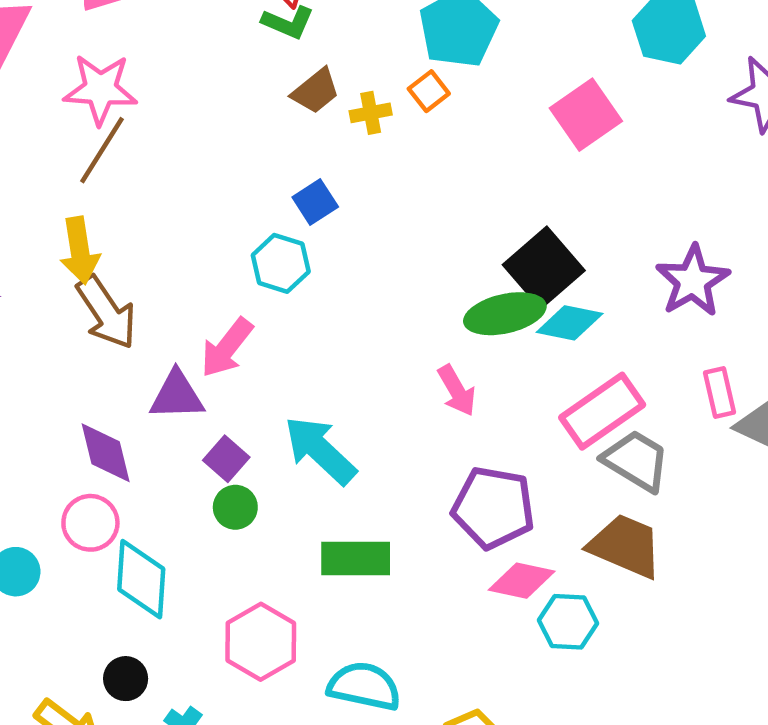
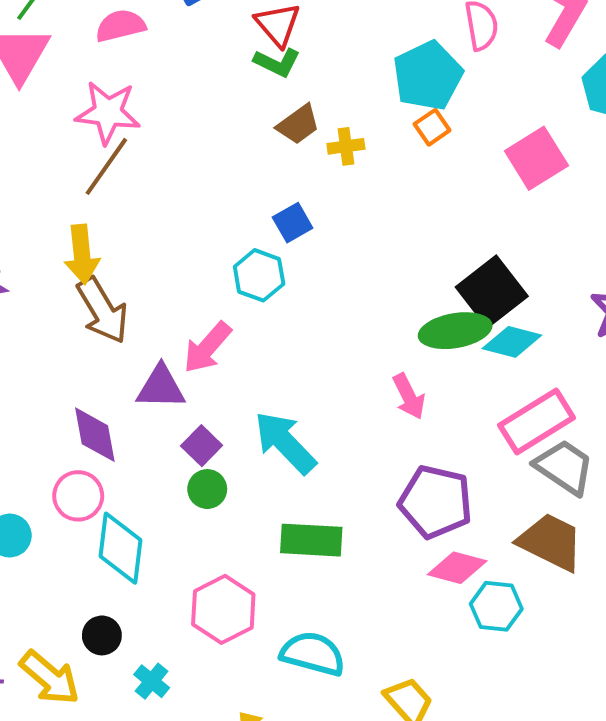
orange square: (429, 91) -> (432, 127), moved

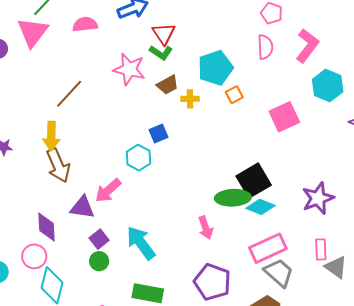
cyan pentagon: (428, 76) -> (215, 68), moved
pink star: (108, 113) -> (129, 69), moved

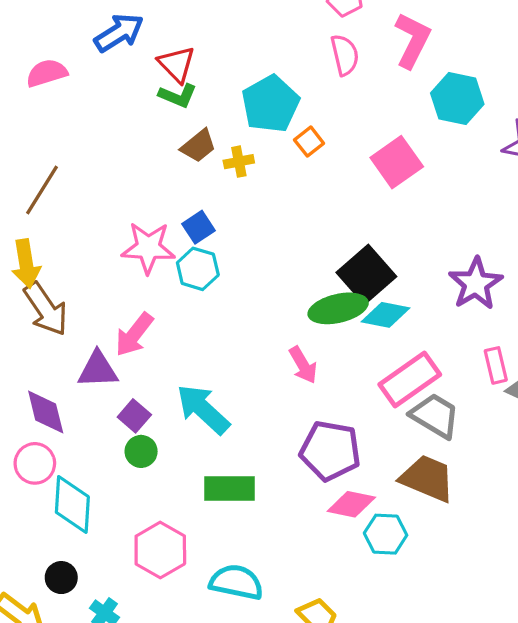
pink star: (129, 69) -> (148, 248), moved
cyan hexagon: (138, 158) -> (198, 269), moved

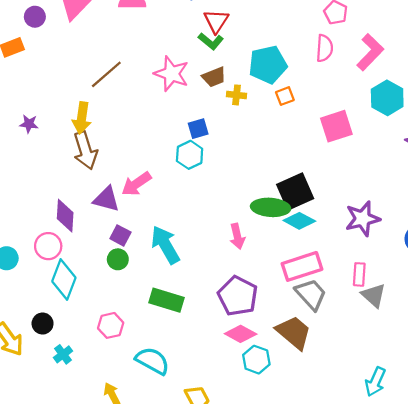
pink star: (148, 248) -> (171, 74), moved
purple square: (134, 416) -> (120, 235), turned -30
pink hexagon: (160, 550) -> (111, 325), size x0.7

